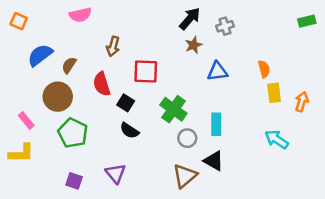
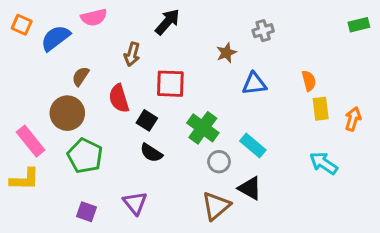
black arrow: (190, 19) -> (167, 22), moved
blue semicircle: (40, 55) -> (56, 38), moved
pink rectangle: (26, 121) -> (31, 141), size x1.5
cyan rectangle: (216, 124) -> (253, 146), turned -50

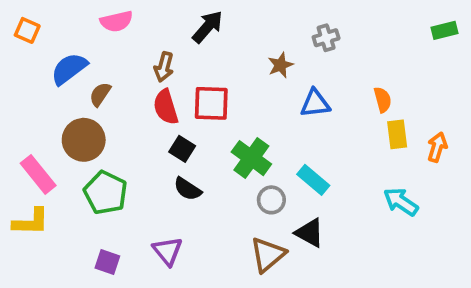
blue semicircle: (56, 38) -> (69, 69), moved
red semicircle: (119, 98) -> (166, 107), moved

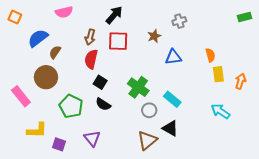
red square: (211, 103) -> (118, 41), moved
red semicircle: (166, 107) -> (91, 59), turned 30
green pentagon: (106, 193) -> (71, 106), moved
yellow L-shape: (31, 222) -> (37, 130), moved

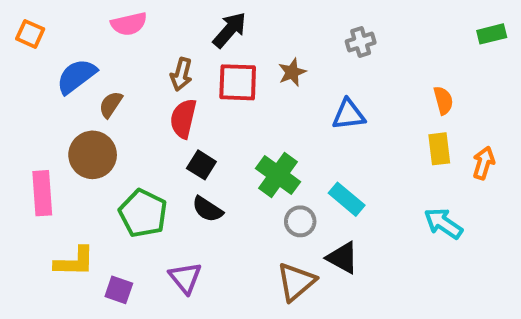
brown star: (154, 36) -> (292, 72), moved
orange semicircle: (210, 55) -> (443, 100), moved
pink rectangle: (21, 96) -> (42, 193), turned 35

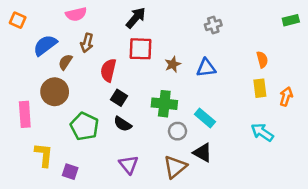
brown star: (292, 72) -> (173, 64), moved
brown arrow: (181, 74) -> (87, 43), moved
green cross: (278, 175) -> (164, 104), turned -30
yellow L-shape: (74, 262) -> (44, 155), turned -85
purple triangle: (185, 278) -> (129, 165), moved

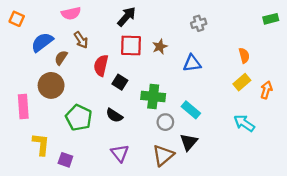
brown arrow: (87, 43) -> (81, 40), turned -49
brown star: (173, 64) -> (160, 47), moved
yellow rectangle: (260, 88) -> (242, 82), turned 56
black square: (119, 98) -> (120, 82), moved
black triangle: (203, 153) -> (189, 142), turned 42

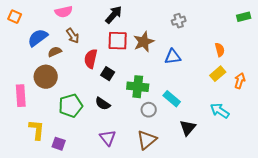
brown star: (160, 47) -> (144, 42), size x1.5
brown semicircle: (61, 58) -> (55, 52), turned 32
green pentagon: (79, 118) -> (71, 106), turned 30
black triangle: (189, 142) -> (188, 128), moved

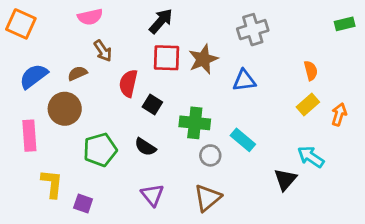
orange square: (15, 17) -> (21, 24), size x1.5
gray cross: (179, 21) -> (253, 30), size x1.5
blue semicircle: (38, 38) -> (34, 76), moved
black triangle: (188, 128) -> (285, 179), moved

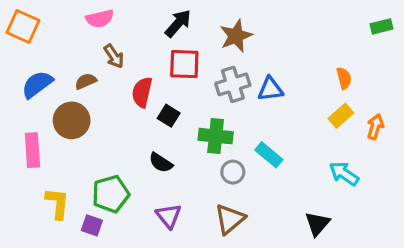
gray cross: (253, 30) -> (233, 84), moved
brown star: (203, 59) -> (236, 36), moved
green pentagon: (100, 150) -> (111, 194), moved
black triangle: (285, 179) -> (317, 224), moved

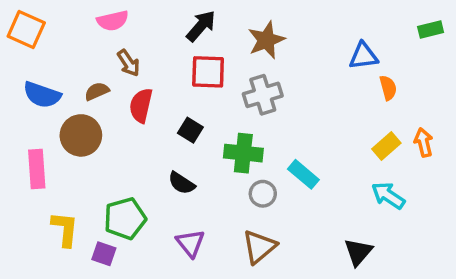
blue semicircle: (37, 84) -> (42, 95), turned -124
blue triangle: (270, 89) -> (363, 56), moved
red semicircle: (142, 92) -> (141, 105), moved
yellow rectangle: (341, 116) -> (386, 146), moved
orange arrow: (375, 127) -> (423, 143), turned -30

